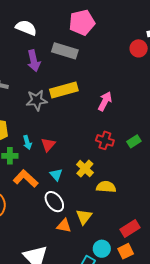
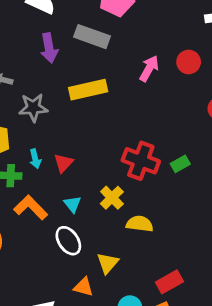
red circle: (139, 48) -> (189, 62), moved
gray star: (37, 100) -> (33, 108), moved
pink arrow: (105, 101) -> (149, 68), moved
red cross: (105, 140) -> (141, 161), size x1.5
orange triangle: (64, 226) -> (83, 287), moved

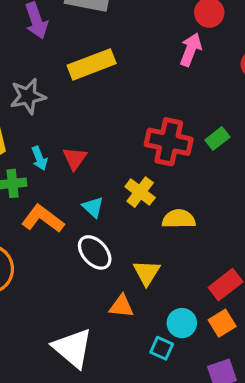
pink arrow: (149, 68) -> (191, 49), moved

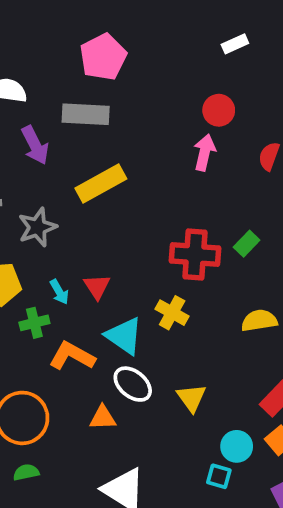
cyan triangle: (93, 207) -> (124, 336), size x1.6
yellow semicircle: (179, 219) -> (259, 321), moved
orange triangle: (121, 306) -> (103, 418), moved

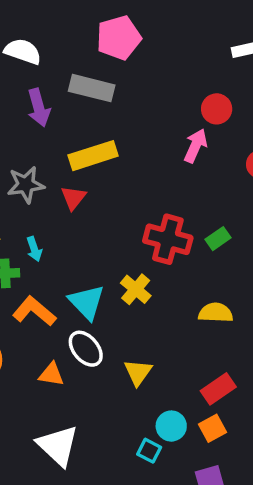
red triangle: (97, 287) -> (73, 198), moved

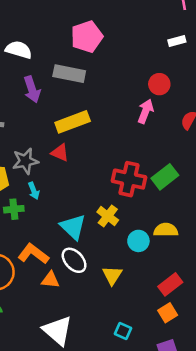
gray star: (26, 185) -> (25, 161), moved
red triangle: (73, 198) -> (60, 153), turned -42
green rectangle: (218, 239) -> (165, 177), size x1.5
orange L-shape: (34, 311) -> (33, 254), moved
cyan circle: (171, 426) -> (138, 241), moved

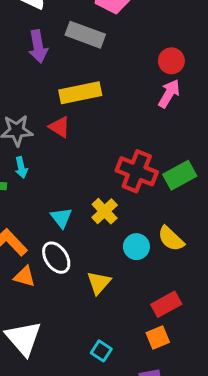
red circle: (159, 84) -> (171, 61), moved
cyan triangle: (73, 227) -> (61, 218), size x0.7
yellow semicircle: (166, 230) -> (171, 239), turned -145

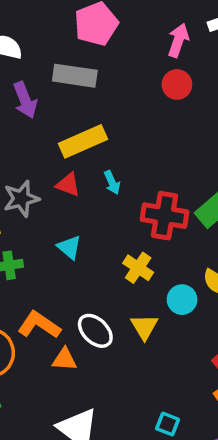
pink arrow: (169, 94) -> (178, 40), moved
cyan arrow: (21, 167) -> (112, 182), moved
cyan triangle: (61, 218) -> (69, 247), moved
yellow triangle: (99, 283) -> (144, 327), moved

